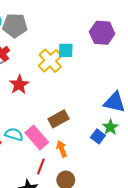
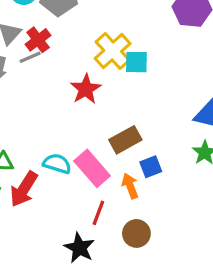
cyan square: (66, 50) -> (136, 62), moved
red star: (19, 85) -> (86, 89), moved
blue square: (98, 136) -> (151, 167), moved, turned 32

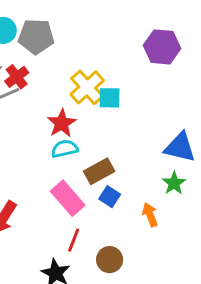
cyan semicircle: (57, 164) -> (65, 149), moved, turned -30
blue square: (151, 167) -> (110, 197), moved, turned -36
orange arrow: (130, 186) -> (150, 215), moved

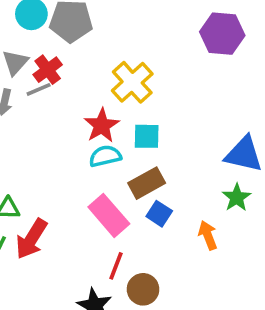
cyan square: (110, 98) -> (147, 136), moved
brown circle: (110, 260) -> (143, 289), moved

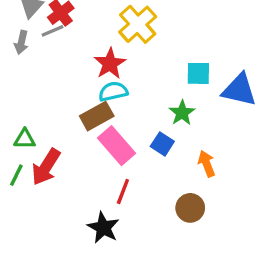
cyan square: (147, 136) -> (198, 73), moved
brown rectangle: (147, 183) -> (97, 116), moved
green star: (237, 197) -> (182, 113), moved
brown circle: (143, 289) -> (190, 208), moved

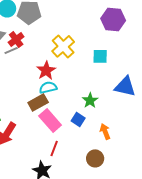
cyan square: (198, 73) -> (100, 56), moved

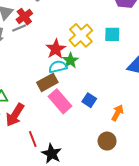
yellow cross: (63, 46) -> (81, 35), moved
green star: (90, 100) -> (70, 60), moved
orange arrow: (105, 131) -> (118, 113), turned 49
red line: (54, 148) -> (33, 139), moved, turned -42

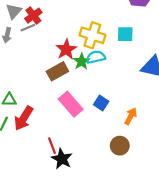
yellow cross: (81, 35) -> (92, 35), turned -30
cyan semicircle: (58, 67) -> (96, 57), moved
brown rectangle: (47, 82) -> (57, 71), moved
red line: (33, 139) -> (52, 146), moved

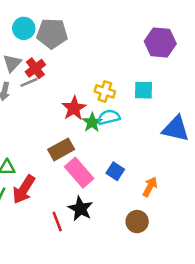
yellow cross: (92, 35) -> (105, 91), size x0.7
brown rectangle: (57, 71) -> (61, 149), moved
black star: (62, 159) -> (80, 209), moved

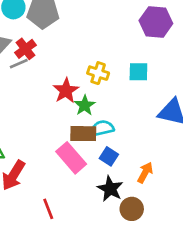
cyan semicircle: (109, 117) -> (102, 128), moved
brown rectangle: (61, 149) -> (83, 134), moved, turned 30
black star: (80, 209) -> (110, 189), moved

